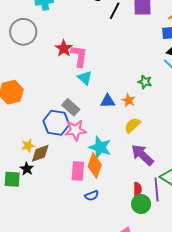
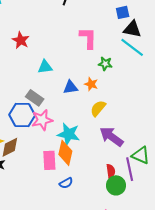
pink L-shape: (79, 56) -> (88, 38), moved
cyan triangle: (85, 78) -> (45, 67), turned -42

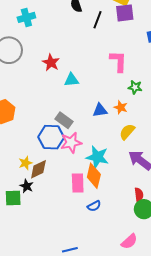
cyan triangle: (45, 67) -> (71, 80), moved

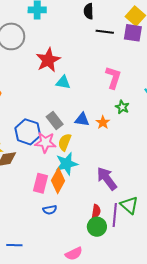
black line: (97, 20) -> (105, 32), turned 60
red star: (51, 63) -> (48, 60), size x1.4
gray rectangle: (64, 120) -> (55, 121), moved
yellow semicircle: (127, 132) -> (65, 142), moved, turned -36
cyan star: (97, 157) -> (67, 164), turned 30

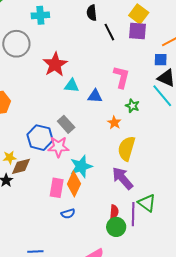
black line: (105, 32) -> (109, 32), turned 60
blue triangle: (82, 119) -> (95, 96), moved
yellow semicircle: (65, 142) -> (127, 148), moved, size x1.4

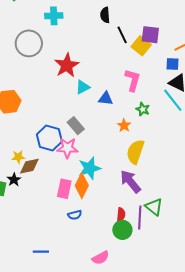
yellow square: (139, 14) -> (141, 46), moved
cyan triangle: (72, 86) -> (83, 87), turned -35

